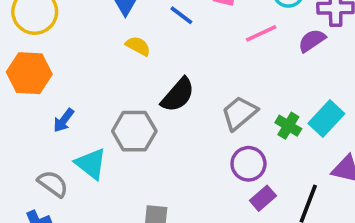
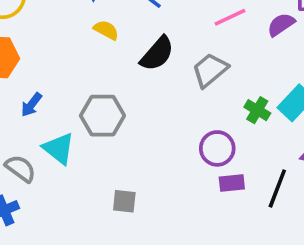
black semicircle: (178, 95) -> (157, 54), moved
gray trapezoid: (239, 113) -> (210, 70), moved
purple rectangle: (263, 198) -> (232, 183), turned 35

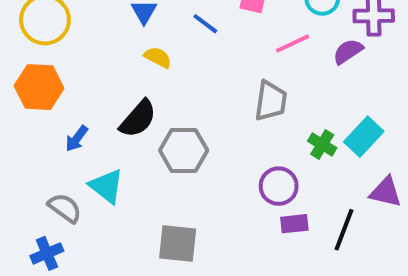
black semicircle: (157, 54) -> (138, 119), moved
gray trapezoid: (210, 70) -> (271, 101), turned 138
gray hexagon: (102, 116) -> (184, 150), moved
gray square: (124, 201) -> (178, 244), size x1.5

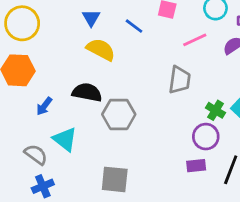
yellow semicircle: (158, 57) -> (101, 50), size x1.5
black semicircle: (138, 119) -> (87, 92), turned -120
purple circle: (279, 186) -> (206, 137), moved
blue cross: (47, 253) -> (43, 186), moved

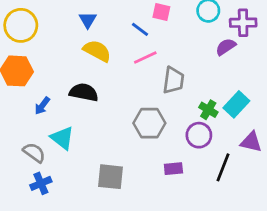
blue line: (134, 26) -> (140, 29), moved
pink line: (195, 40) -> (145, 58), moved
gray hexagon: (119, 114) -> (149, 123), moved
purple rectangle: (196, 166) -> (173, 169), moved

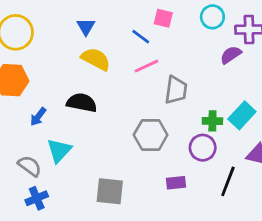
green cross: (208, 110) -> (212, 121), turned -30
cyan triangle: (62, 138) -> (59, 150), turned 35

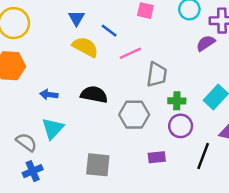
blue line: (141, 37) -> (109, 31), moved
black semicircle: (82, 103) -> (94, 95), moved
blue arrow: (38, 117) -> (49, 95), moved, turned 60
green cross: (212, 121) -> (177, 101), moved

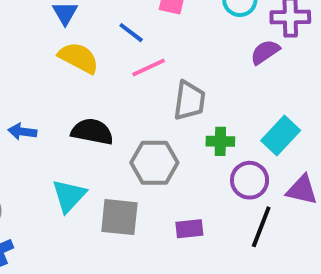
blue line: (109, 31) -> (131, 33), moved
purple circle: (181, 126) -> (250, 180), moved
cyan triangle: (53, 128) -> (69, 196), moved
gray square: (98, 165) -> (119, 217), moved

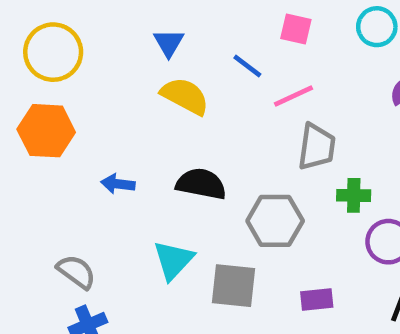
pink line: (149, 68) -> (294, 96), moved

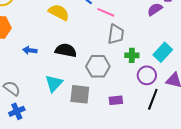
pink line: (294, 96) -> (106, 12), turned 48

